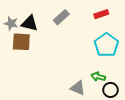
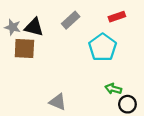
cyan pentagon: (106, 45) -> (103, 47), moved
gray triangle: (78, 88) -> (58, 102), moved

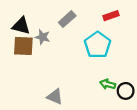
gray star: (13, 27) -> (42, 37), moved
black triangle: (34, 27) -> (21, 26), moved
black circle: (127, 104) -> (126, 91), moved

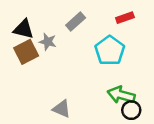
brown square: (23, 46) -> (26, 52), turned -30
green arrow: (108, 84) -> (121, 95), size x1.5
black circle: (126, 91) -> (131, 110), moved

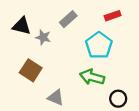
brown square: (26, 52) -> (31, 70), moved, turned -30
green arrow: (121, 95) -> (92, 77), moved

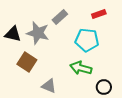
black triangle: (22, 26) -> (13, 34), moved
gray star: (43, 37) -> (38, 33), size x1.6
cyan pentagon: (99, 45) -> (87, 40), turned -30

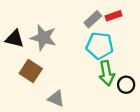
gray rectangle: (60, 17) -> (93, 19), moved
green arrow: (81, 68) -> (107, 73), moved, turned -115
black circle: (104, 87) -> (126, 85), moved

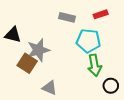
gray rectangle: (93, 19) -> (67, 17), moved, turned 56
gray star: (43, 38) -> (38, 50), moved, turned -30
black circle: (126, 85) -> (111, 86), moved

